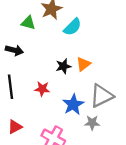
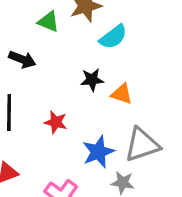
orange triangle: (83, 64) -> (122, 94), turned 48
black star: (63, 66) -> (92, 80), moved

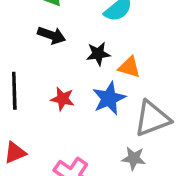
black arrow: (22, 59) -> (52, 35), moved
blue star: (98, 152) -> (109, 98), moved

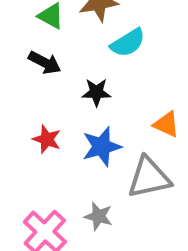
orange triangle: (129, 67) -> (166, 124), moved
gray star: (134, 158) -> (98, 216), moved

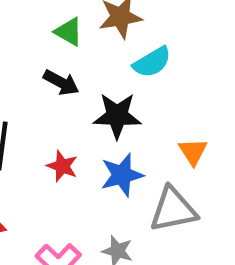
black star: (96, 92) -> (117, 116), size x1.5
orange triangle: (166, 124) -> (193, 152), turned 32

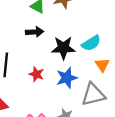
cyan semicircle: (152, 62) -> (91, 43), moved
black arrow: (61, 83) -> (35, 32), turned -30

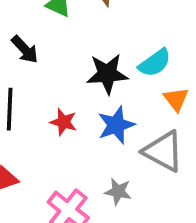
black arrow: (35, 32) -> (25, 50), moved, turned 54
gray triangle: (93, 95) -> (163, 151), turned 45

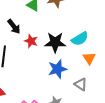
red star: (64, 122) -> (31, 41), moved
gray triangle: (163, 151) -> (81, 84), size x0.6

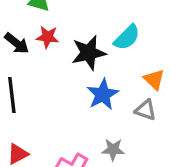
red star: (31, 41) -> (47, 37), moved
orange triangle: (89, 58) -> (154, 79), moved

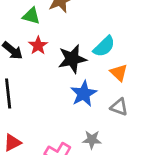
red star: (47, 37) -> (38, 45), turned 30
orange triangle: (154, 79) -> (119, 73), moved

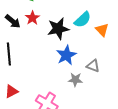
orange triangle: (119, 73) -> (102, 30), moved
gray star: (92, 140) -> (75, 80), moved

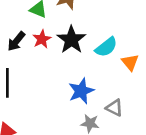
black arrow: (13, 21) -> (16, 41), turned 84
black star: (58, 29) -> (71, 40), moved, turned -30

